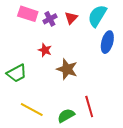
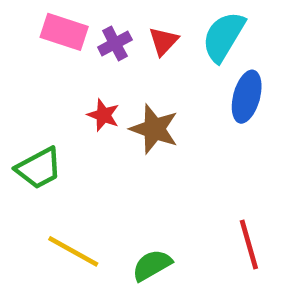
brown star: (67, 69) -> (154, 129), moved
red line: (89, 106) -> (249, 244), moved

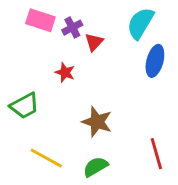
red triangle: (163, 41) -> (94, 42), moved
brown star: (154, 129) -> (97, 122), moved

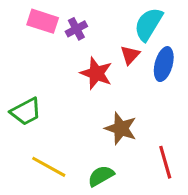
red triangle: (94, 42) -> (130, 55), moved
red star: (65, 72) -> (96, 73), moved, size x1.5
brown star: (97, 122) -> (121, 128), moved

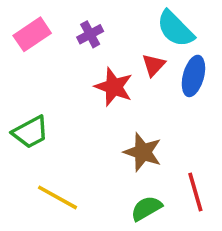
pink rectangle: (43, 21) -> (32, 34), moved, turned -52
cyan semicircle: (148, 24) -> (175, 29), turned -76
green semicircle: (101, 176) -> (146, 208), moved

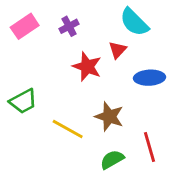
blue ellipse: (193, 76) -> (150, 78), moved, turned 72
yellow line: (58, 197) -> (68, 129), moved

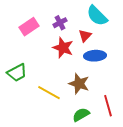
pink rectangle: (25, 26) -> (29, 27), moved
purple cross: (69, 26) -> (60, 23), moved
blue ellipse: (150, 78) -> (95, 56), moved

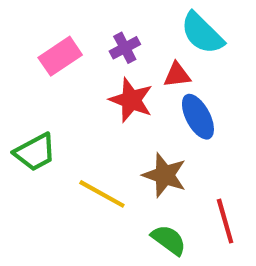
red triangle: (85, 36) -> (177, 75), turned 40
blue ellipse: (95, 56) -> (198, 117), turned 65
green semicircle: (81, 115) -> (169, 240), turned 66

